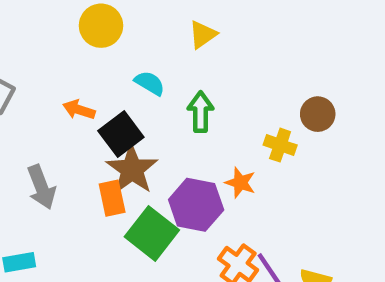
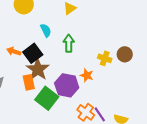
cyan semicircle: (150, 83) -> (46, 30), turned 32
orange arrow: (79, 110) -> (14, 51), moved
brown circle: (318, 114) -> (125, 54), moved

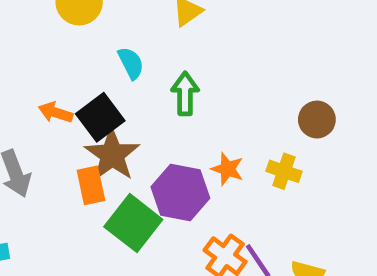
yellow cross: (105, 58) -> (284, 171), moved

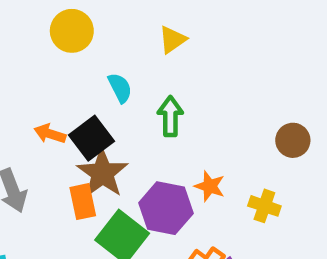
yellow cross: (284, 171) -> (264, 206), moved

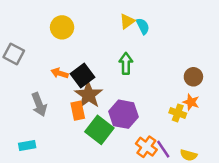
yellow circle: (72, 31) -> (62, 27), moved
cyan semicircle: (120, 88) -> (143, 26), moved
orange star: (210, 186) -> (191, 102), moved

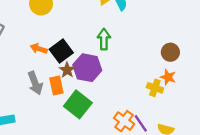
brown star: (89, 95) -> (67, 70), size x0.6
gray arrow: (39, 105) -> (35, 83), moved
purple hexagon: (123, 114) -> (87, 68), moved

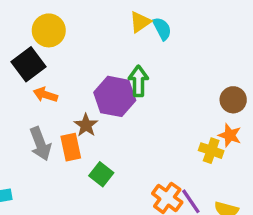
black square: (61, 51) -> (28, 64), moved
purple hexagon: (87, 68) -> (115, 96), moved
green square: (78, 104) -> (101, 174), size x0.6

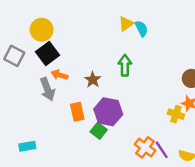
yellow circle: (49, 30) -> (42, 30), moved
purple hexagon: (115, 96) -> (108, 112), moved
brown star: (86, 125) -> (93, 80), moved
gray arrow: (40, 144) -> (48, 89), moved

